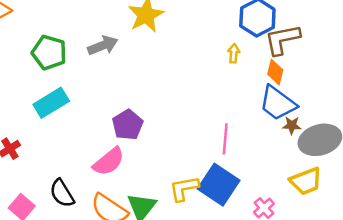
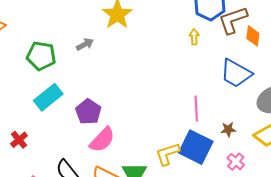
gray arrow: (103, 45) -> (85, 44), size x0.7
orange diamond: (275, 72) -> (253, 36), moved
purple pentagon: (128, 125) -> (88, 112), moved
brown star: (292, 125) -> (228, 129), moved

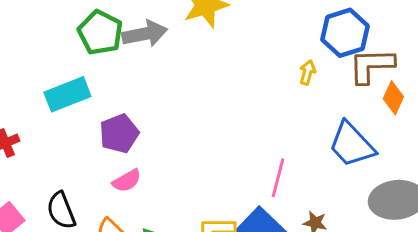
gray arrow: (85, 44) -> (145, 34), size x1.6
green pentagon: (41, 56) -> (100, 32), moved
pink semicircle: (102, 140) -> (127, 181), size x0.7

